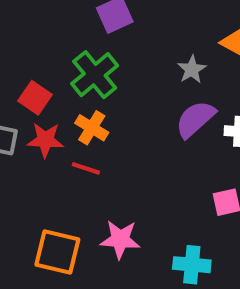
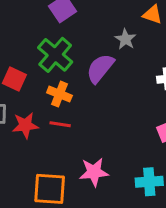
purple semicircle: (195, 119) -> (100, 68), moved
red star: (45, 140) -> (25, 125), moved

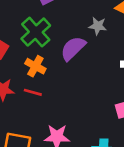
gray star: (125, 39) -> (98, 26), turned -30

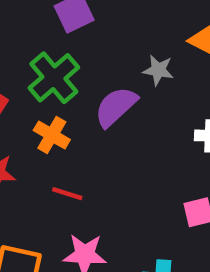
red line: (33, 92) -> (67, 194), moved

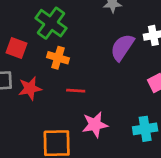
purple semicircle: (116, 107) -> (122, 47), moved

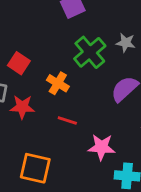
green cross: (51, 23) -> (90, 52), moved
pink star: (95, 125) -> (101, 147), moved

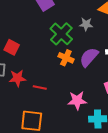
orange cross: (58, 83) -> (66, 58), moved
red line: (67, 120) -> (40, 88), moved

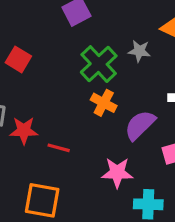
red square: (12, 47) -> (18, 59), moved
purple semicircle: (89, 57) -> (140, 125), moved

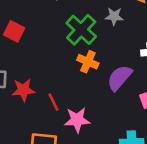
red line: (59, 148) -> (53, 102), turned 54
pink star: (117, 173) -> (77, 120), moved

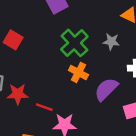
gray star: (114, 16) -> (111, 42), moved
red line: (53, 102) -> (44, 107), turned -49

